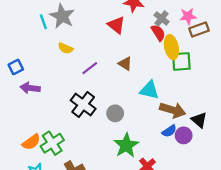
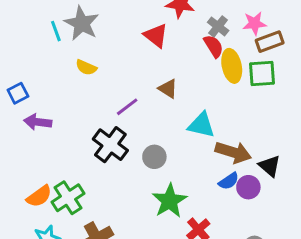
green square: (181, 61) -> (262, 73), moved
purple line: (90, 68) -> (127, 107), moved

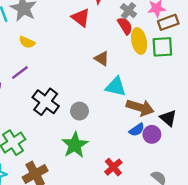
brown triangle: (168, 89) -> (102, 59), moved
purple line: (127, 107) -> (20, 73), moved
green star: (170, 201) -> (75, 145), moved

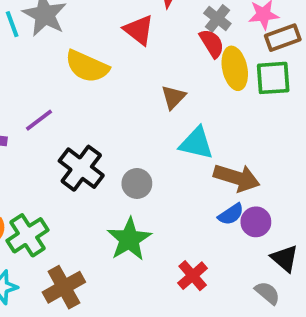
yellow semicircle: (27, 42) -> (87, 66), moved, size x1.6
brown triangle: (102, 59) -> (173, 97), turned 42
black triangle: (168, 118) -> (285, 258), moved

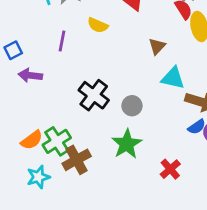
yellow semicircle: (87, 66) -> (98, 25), size x0.7
purple line: (39, 120) -> (62, 41), moved, turned -42
brown cross: (64, 287) -> (77, 160), moved

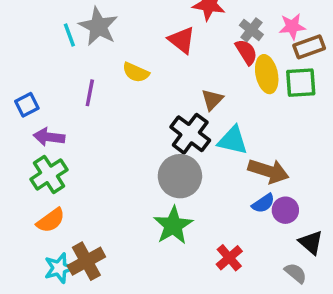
black cross: (94, 95) -> (190, 134), moved
gray circle: (132, 106) -> (180, 176), size x1.6
green cross: (57, 141) -> (49, 174), moved
brown cross: (77, 160) -> (86, 261), moved

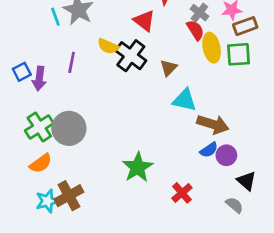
black cross: (190, 134) -> (131, 56), moved
purple arrow: (49, 137) -> (39, 79), moved, turned -90
gray circle: (180, 176) -> (69, 128), moved

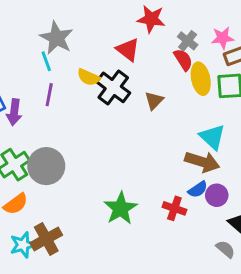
cyan line: (55, 17) -> (46, 61), moved
cyan triangle: (185, 100) -> (212, 137), moved, turned 30
red cross: (182, 193) -> (174, 208), moved, turned -30

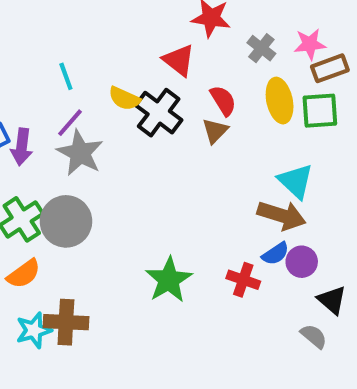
gray star: (56, 38) -> (80, 153), moved
red semicircle: (183, 60) -> (223, 101), moved
purple line: (49, 95) -> (70, 123), turned 30
brown cross: (46, 239) -> (66, 322), turned 32

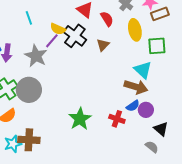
red semicircle: (223, 101) -> (107, 19), moved
green square: (320, 111) -> (157, 46), moved
purple line: (70, 123) -> (52, 41), moved

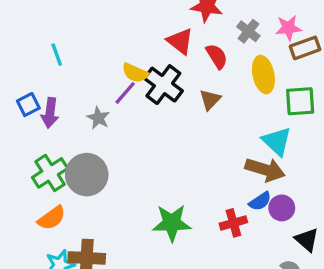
cyan line: (29, 18) -> (57, 55), moved
gray star: (36, 56) -> (98, 118), size x0.6
green star: (80, 119) -> (172, 223), turned 30
red cross: (117, 119) -> (233, 223), turned -35

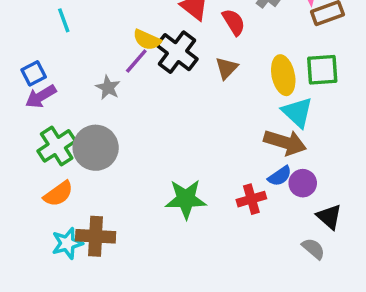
yellow ellipse: (263, 75) -> (283, 75), moved
purple arrow: (50, 113) -> (41, 96), moved, turned 52

